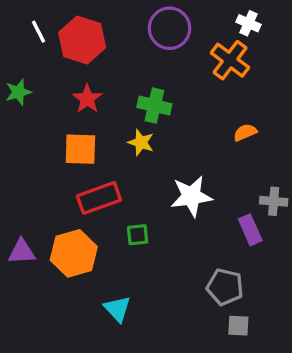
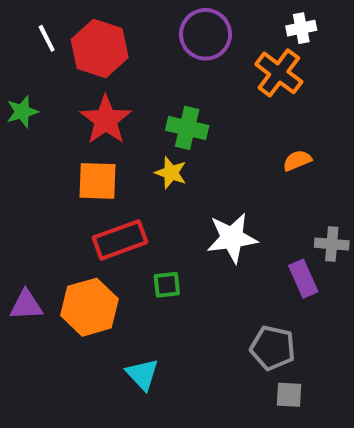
white cross: (248, 23) -> (301, 28), turned -35
red star: (87, 99) -> (106, 120), size x1.4

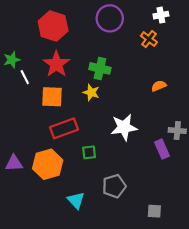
white line: (47, 38) -> (25, 77), moved
orange cross: (279, 73) -> (149, 39), size x0.7
gray pentagon: (273, 348) -> (114, 186), moved, turned -30

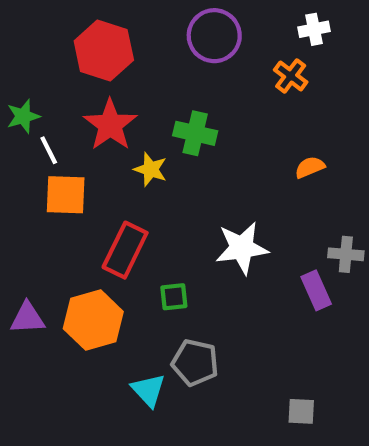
yellow star: (91, 92) -> (151, 169), moved
orange square: (52, 97) -> (66, 195), moved
red rectangle: (64, 128) -> (125, 250), turned -44
gray pentagon: (114, 186) -> (195, 363), moved, turned 30

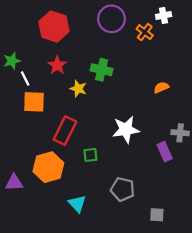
orange cross: (291, 76) -> (145, 32), moved
red star: (110, 125) -> (57, 65), size x0.7
purple triangle: (27, 318) -> (14, 183), moved
gray pentagon: (195, 363) -> (123, 189), moved

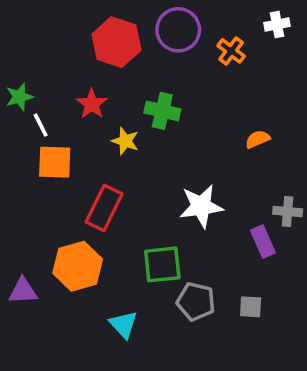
white cross: (164, 15) -> (277, 24), moved
red hexagon: (54, 27) -> (116, 42), moved
green square: (90, 155) -> (162, 264), moved, size x1.6
gray square: (157, 215) -> (251, 307), moved

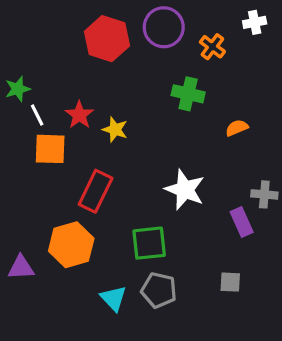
red star: (92, 104) -> (79, 115), moved
green cross: (162, 111) -> (188, 94), moved
white star: (201, 206) -> (185, 190), turned 30
gray pentagon: (196, 301) -> (159, 290), moved

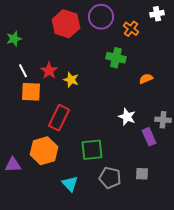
green star: (18, 89) -> (14, 39), moved
white star: (185, 190) -> (127, 117), moved, size x0.7
gray pentagon: (159, 290) -> (110, 178), moved

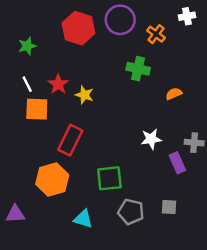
green star: (14, 39) -> (27, 46), moved
white star: (127, 117) -> (151, 139), turned -30
purple triangle: (13, 165) -> (15, 214), moved
cyan triangle: (70, 184) -> (83, 219), turned -30

